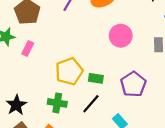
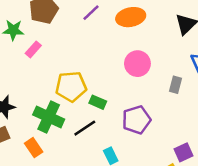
green cross: (57, 103) -> (49, 117), size x1.4

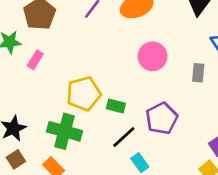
black line: (85, 128) -> (124, 137), moved

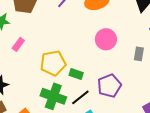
pink rectangle: (35, 60) -> (18, 44), moved
green cross: (65, 131) -> (53, 96), moved

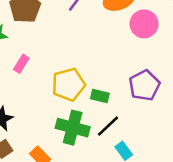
pink circle: (106, 39) -> (144, 24), moved
purple pentagon: (109, 86) -> (144, 85), moved

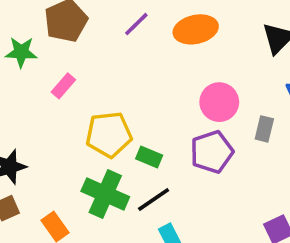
pink circle: (144, 24) -> (219, 102), moved
pink rectangle: (21, 64) -> (63, 86), moved

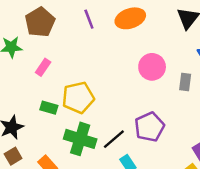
purple line: (136, 24) -> (89, 19), turned -60
purple pentagon: (212, 152) -> (150, 127), moved
green rectangle: (149, 157) -> (49, 108), moved

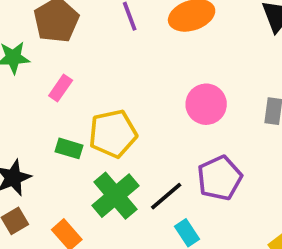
pink circle: (152, 67) -> (206, 104), moved
green cross: (80, 139) -> (116, 196), turned 32

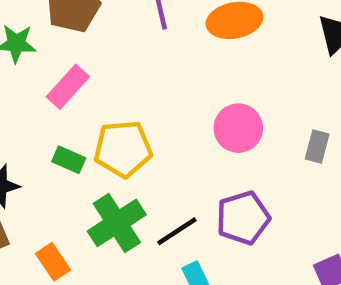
pink rectangle: (61, 88) -> (68, 87), size x1.4

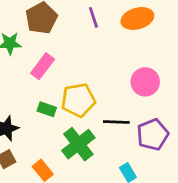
black line: (177, 231) -> (116, 122), moved, turned 40

